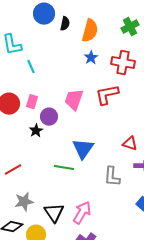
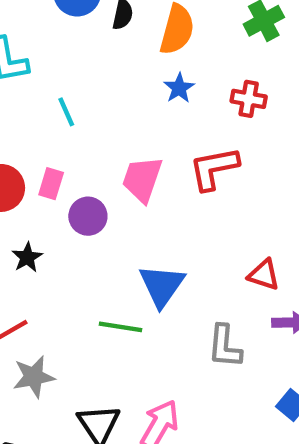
red cross: (123, 63) -> (249, 99), size x0.7
cyan line: (31, 67) -> (66, 112), moved
black star: (36, 131) -> (27, 257), moved
gray star: (24, 202) -> (34, 377), moved

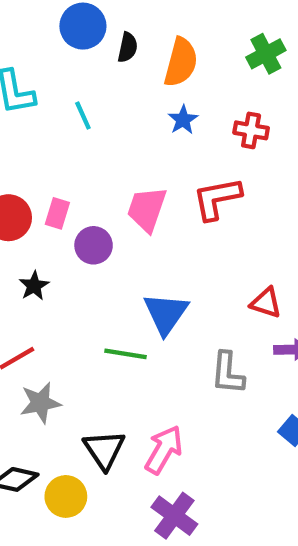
cyan line: (66, 112) -> (83, 115), moved

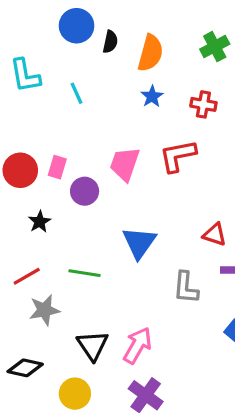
green line: (125, 354) -> (85, 273), moved
yellow circle: (66, 496) -> (75, 394), moved

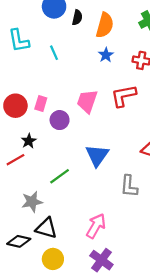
green line: (85, 273) -> (60, 176), turned -45
red line: (27, 276) -> (15, 160), moved
black triangle: (93, 345) -> (46, 228), moved, turned -40

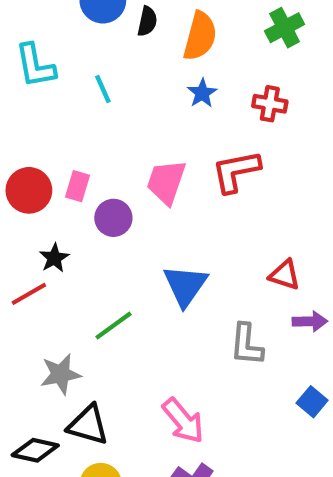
pink arrow: (96, 226) -> (183, 421), turned 110

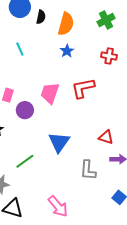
red cross: (270, 104) -> (109, 56), moved

